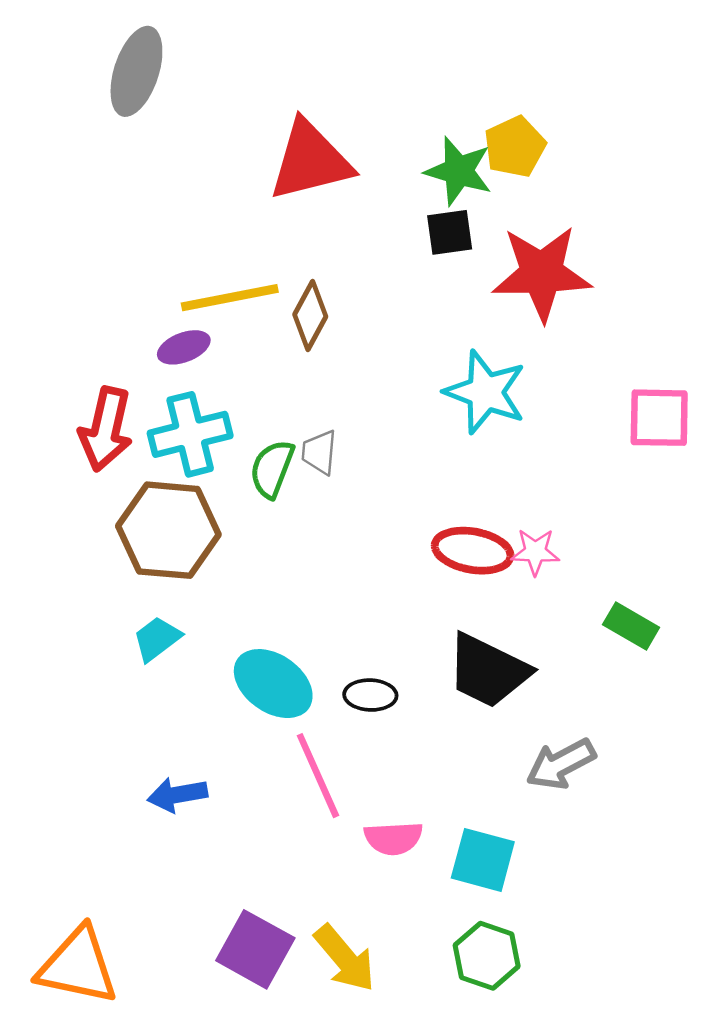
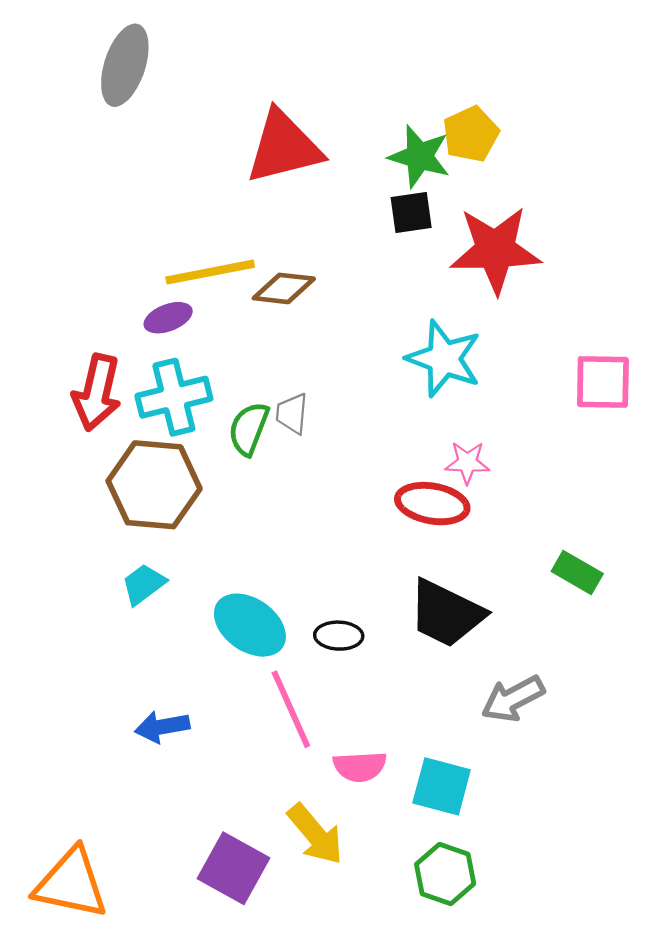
brown diamond: (310, 315) -> (284, 288), turned 68
pink star: (535, 552) -> (467, 463), moved
yellow arrow: (345, 958) -> (315, 834), moved

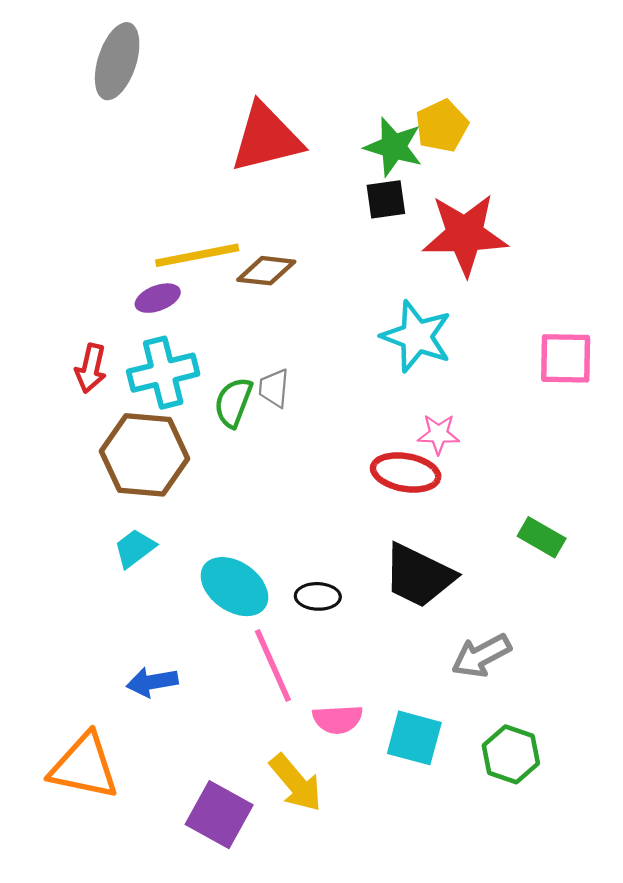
red arrow: (97, 392) -> (91, 368), size x0.7
green hexagon: (445, 874) -> (511, 754), moved
orange triangle: (71, 883) -> (84, 766), moved

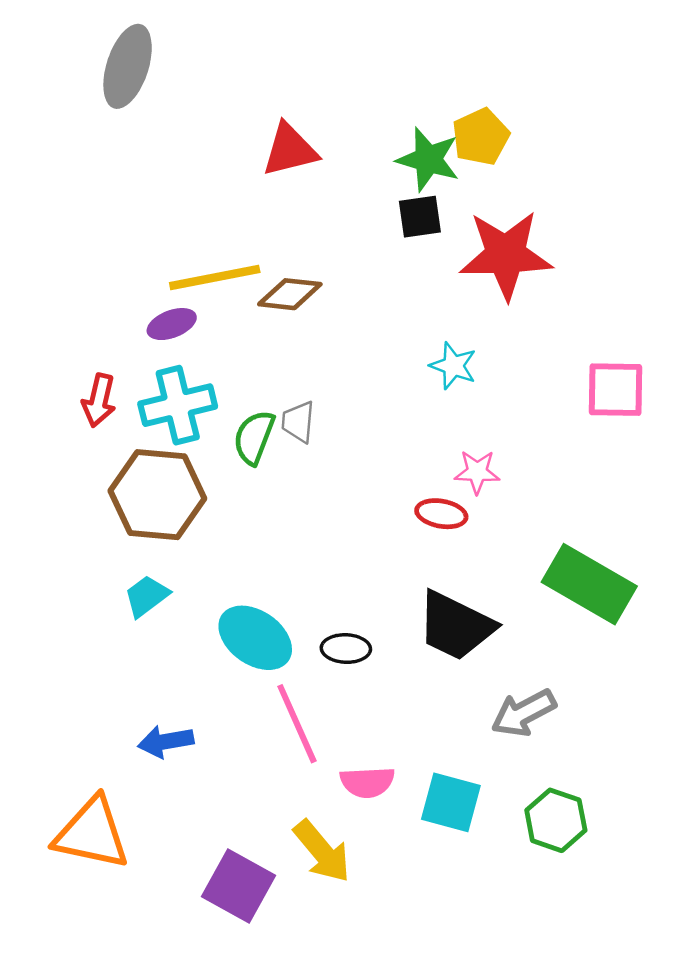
red triangle: (266, 138) -> (290, 150), size x0.7
cyan star: (417, 336) -> (453, 366), size x0.6
red ellipse: (406, 472) -> (441, 514), size x0.7
green rectangle: (542, 537) -> (589, 584), size x1.8

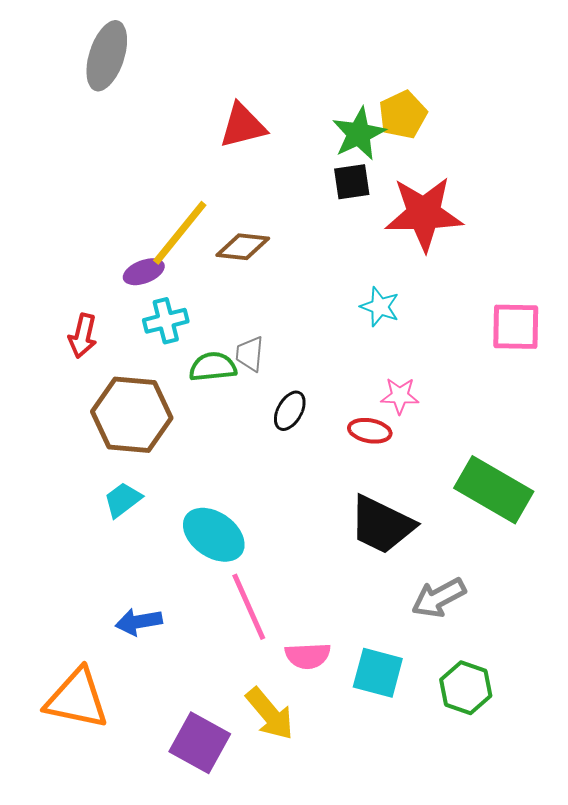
green star: (428, 159) -> (359, 134), turned 30
yellow line: (215, 277) -> (180, 233), turned -40
cyan cross: (178, 405) -> (166, 321), moved, size x0.7
green semicircle: (254, 437) -> (213, 367), turned 63
black ellipse: (346, 649) -> (290, 411), moved, turned -63

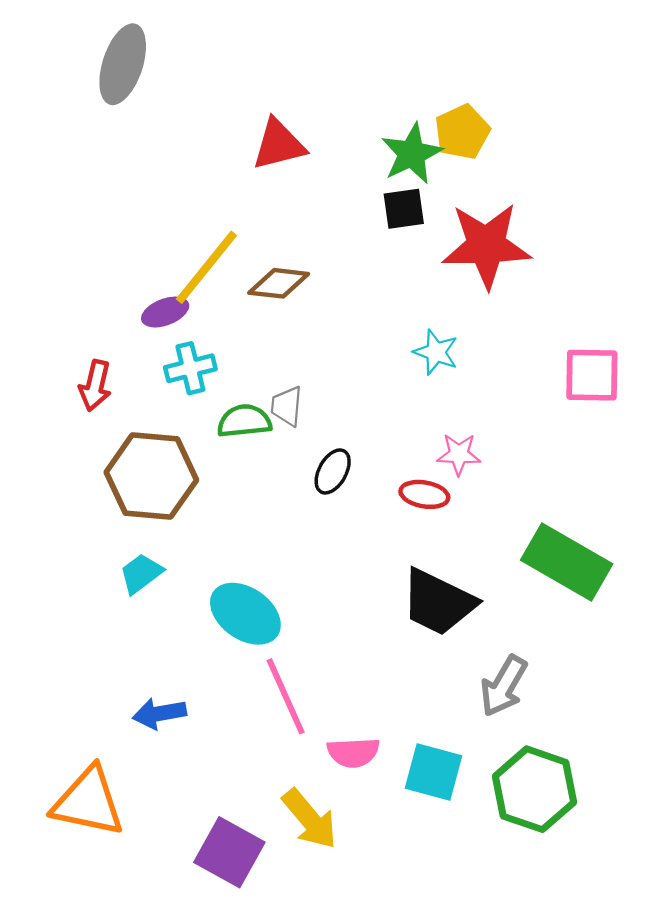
gray arrow: (439, 598) -> (504, 686), turned -32
green hexagon: (466, 688) -> (534, 789), size x1.4

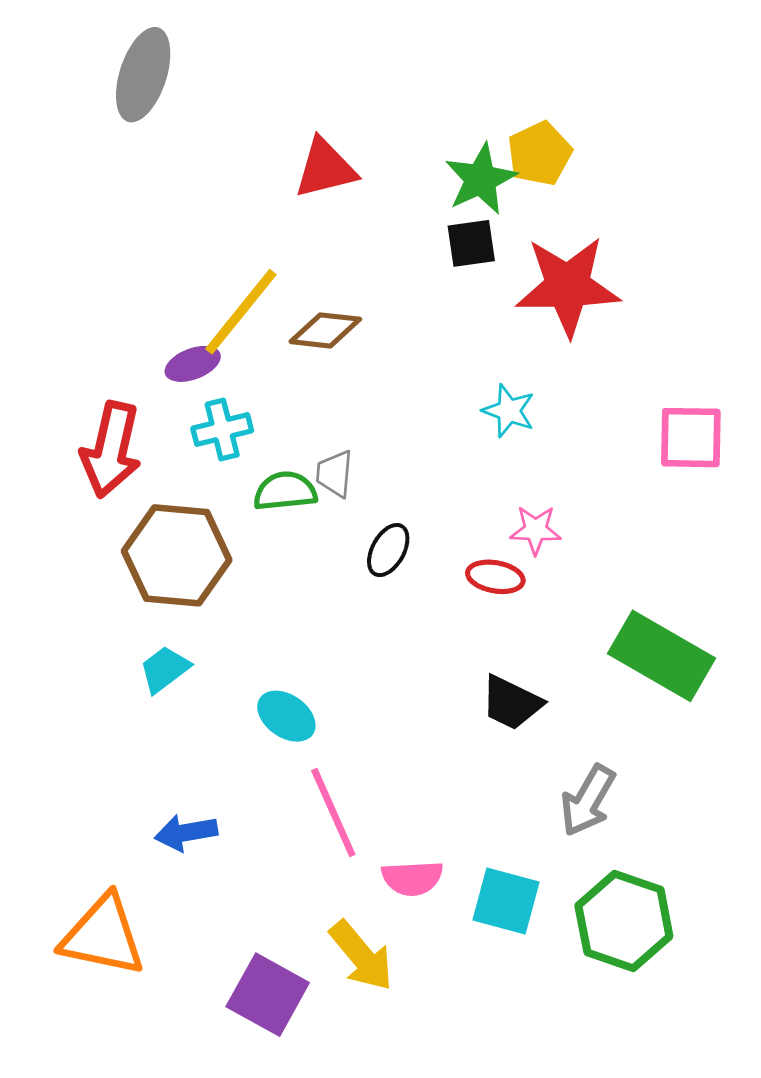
red arrow: (95, 385) -> (111, 450), size x1.6
black trapezoid: (438, 602) -> (511, 703), size x0.7
cyan ellipse: (245, 614) -> (286, 716), size x0.7

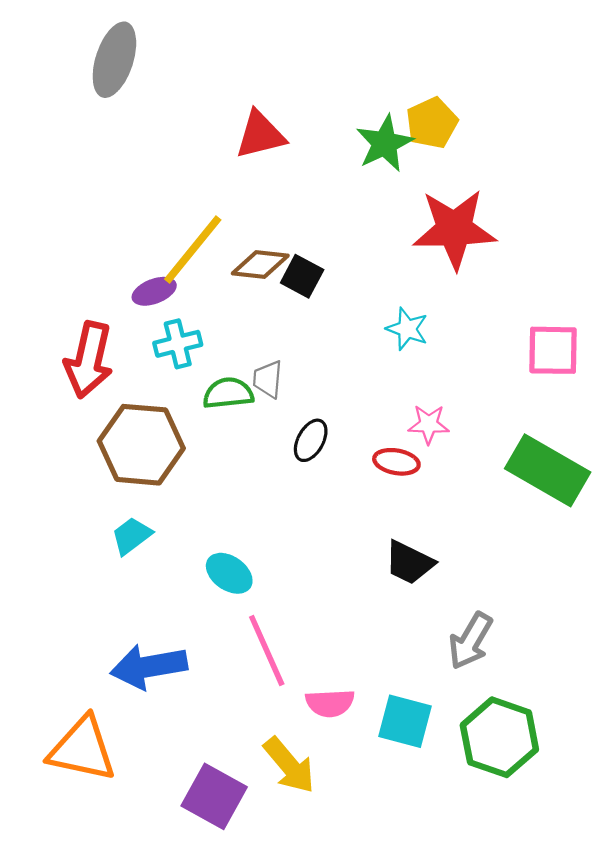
black square: (471, 243) -> (302, 276), moved, turned 36
green rectangle: (661, 656) -> (548, 470), moved
blue arrow: (186, 833) -> (149, 667), size x1.5

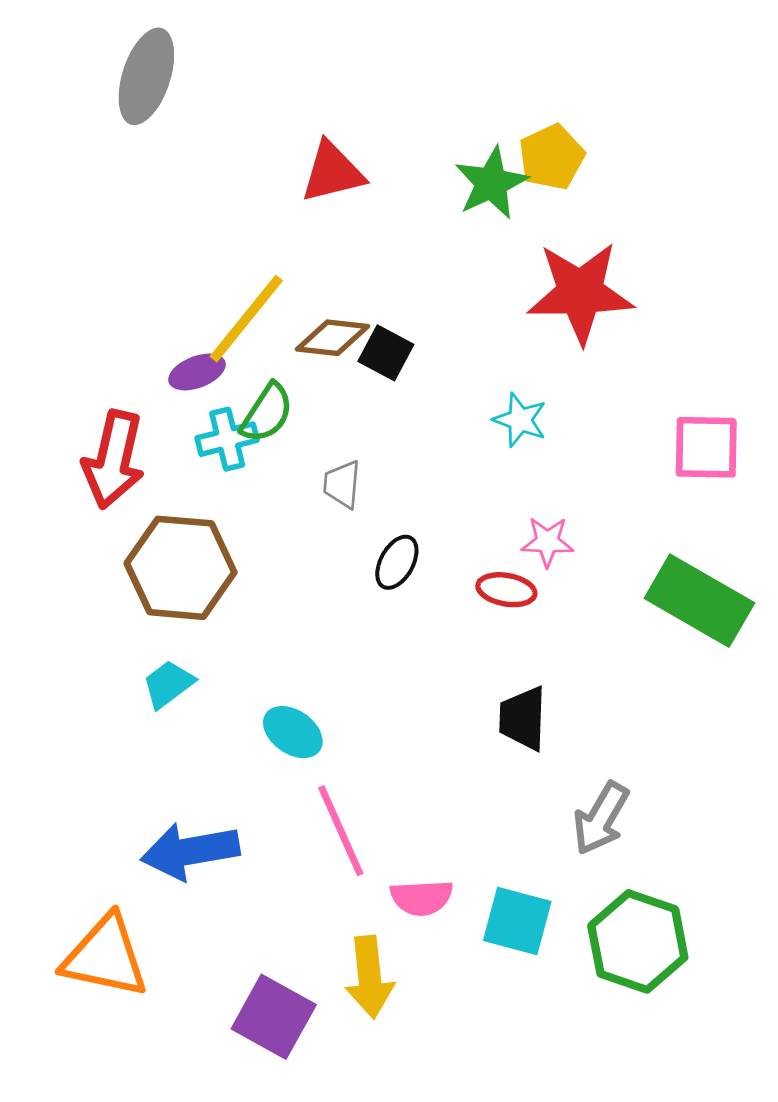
green semicircle: (228, 393) -> (267, 413), moved, turned 129
black trapezoid: (409, 563) -> (523, 718), turned 66
yellow arrow: (289, 765) -> (370, 977), turned 34

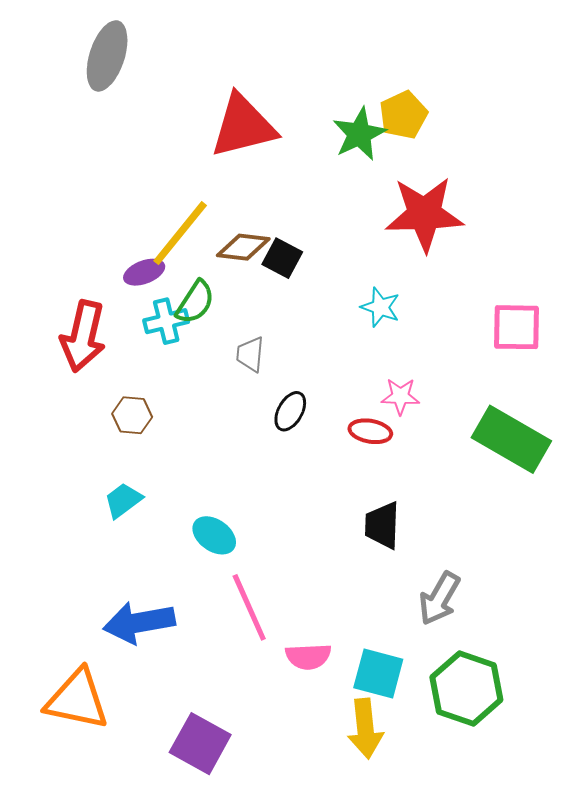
red triangle: (333, 172) -> (243, 126), size x1.4
brown hexagon: (181, 568) -> (132, 415), size x0.5
yellow arrow: (370, 977) -> (365, 729), moved

